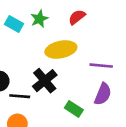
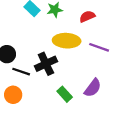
purple line: (101, 66) -> (99, 47), moved

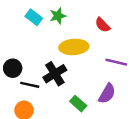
red semicircle: (87, 16) -> (103, 25), moved, turned -105
purple line: (99, 47) -> (116, 62), moved

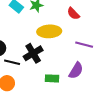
green rectangle: (78, 104) -> (52, 78), turned -40

